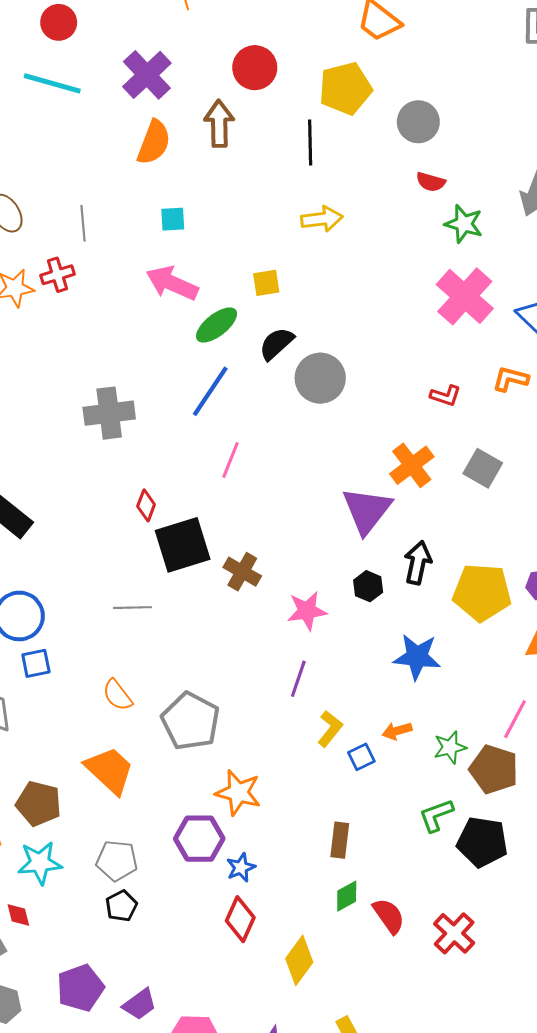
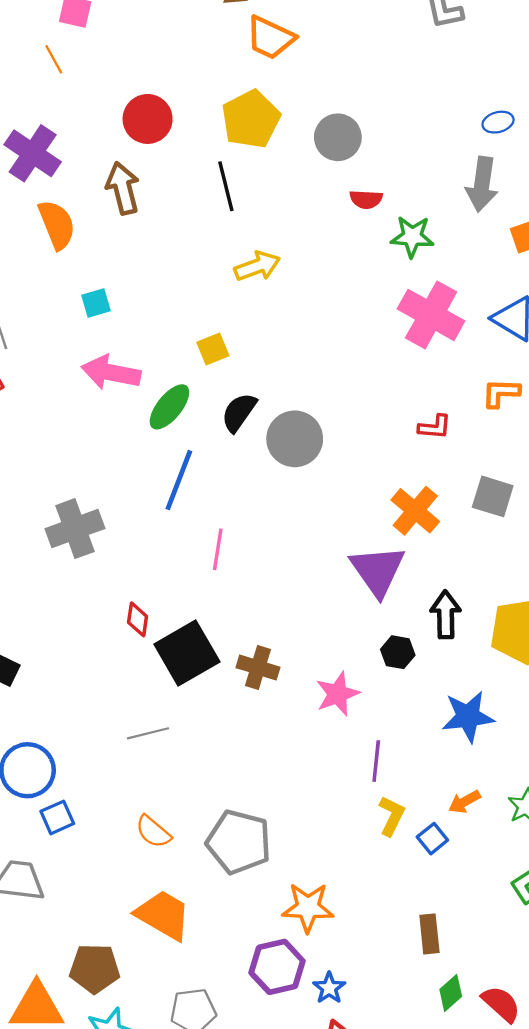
orange semicircle: (154, 142) -> (57, 225), turned -30
purple line: (298, 679) -> (376, 761), moved

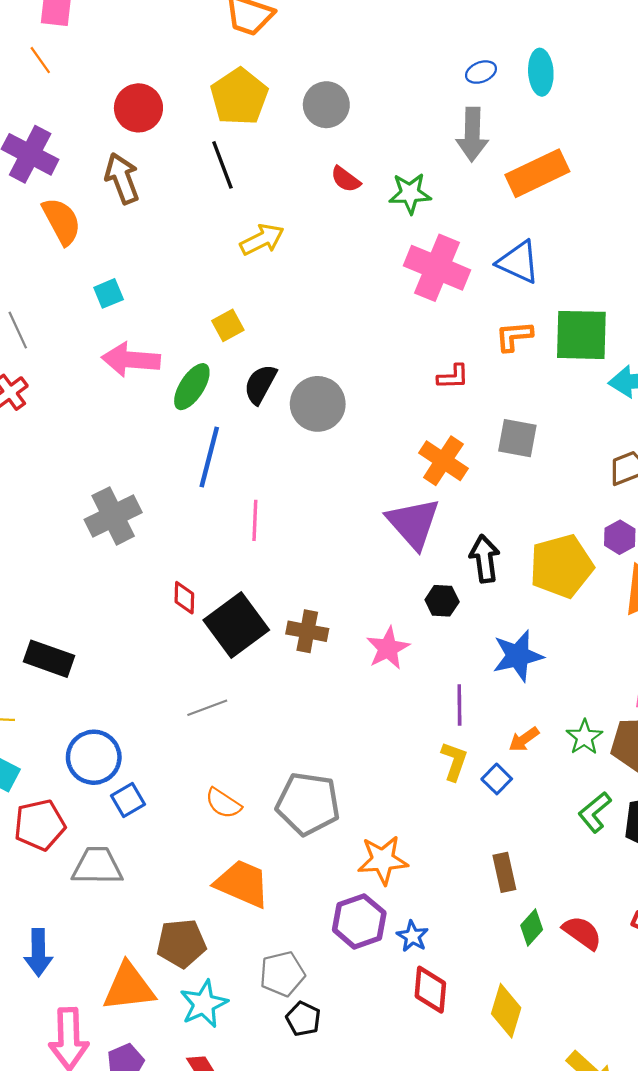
red semicircle: (366, 199) -> (346, 179), moved, turned 40
purple line: (376, 761) -> (459, 705), moved

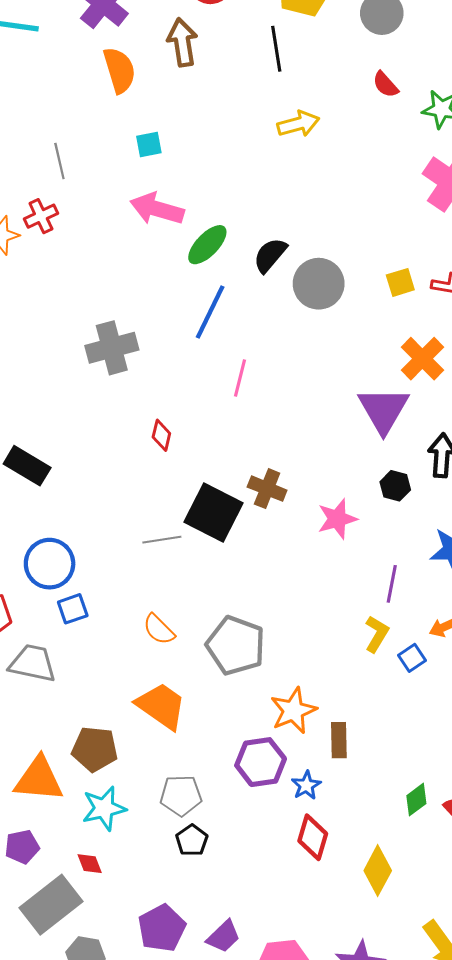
yellow square: (228, 325) -> (400, 282), moved
black square: (236, 625) -> (214, 513), moved, turned -38
orange star: (383, 860) -> (293, 711), turned -30
brown rectangle: (504, 872) -> (339, 740), moved

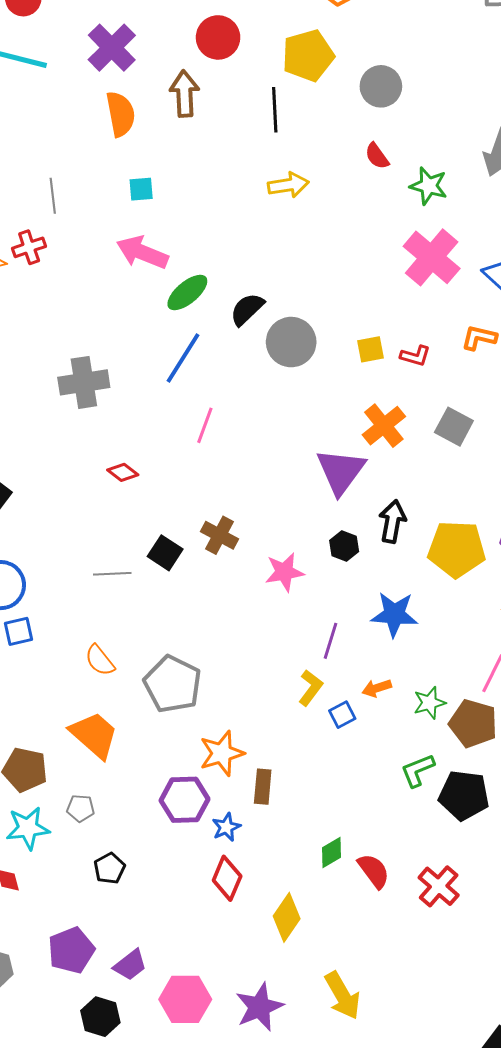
red diamond: (161, 435) -> (123, 472), turned -72
black square: (214, 513) -> (165, 553), size x0.6
gray pentagon: (181, 796) -> (80, 808), moved, size x0.7

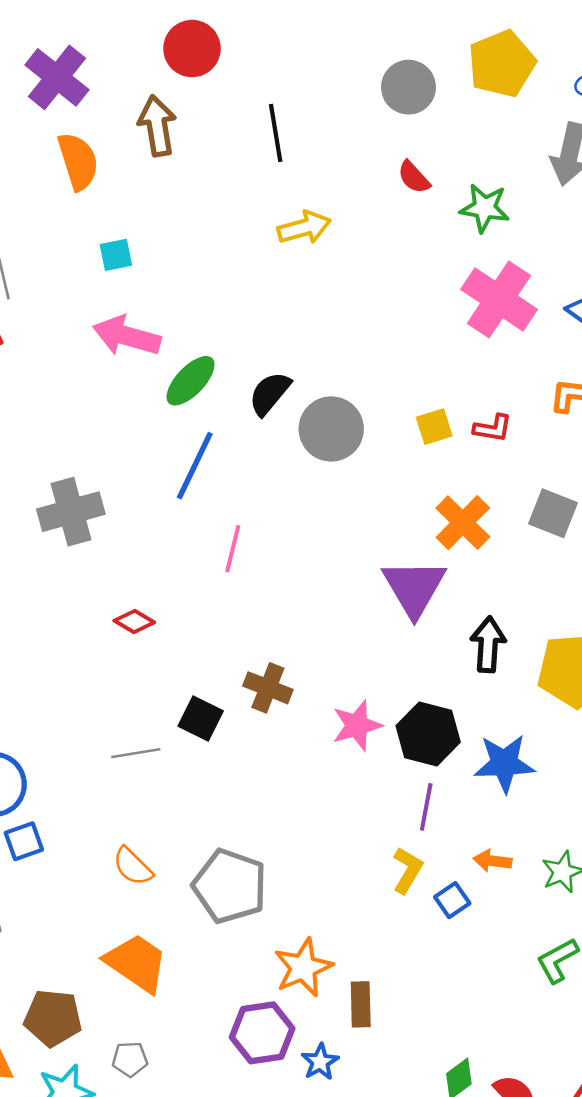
yellow pentagon: (308, 56) -> (502, 64), moved
black hexagon: (344, 546) -> (428, 734), moved, size x1.6
orange arrow: (377, 688) -> (492, 861), turned 32

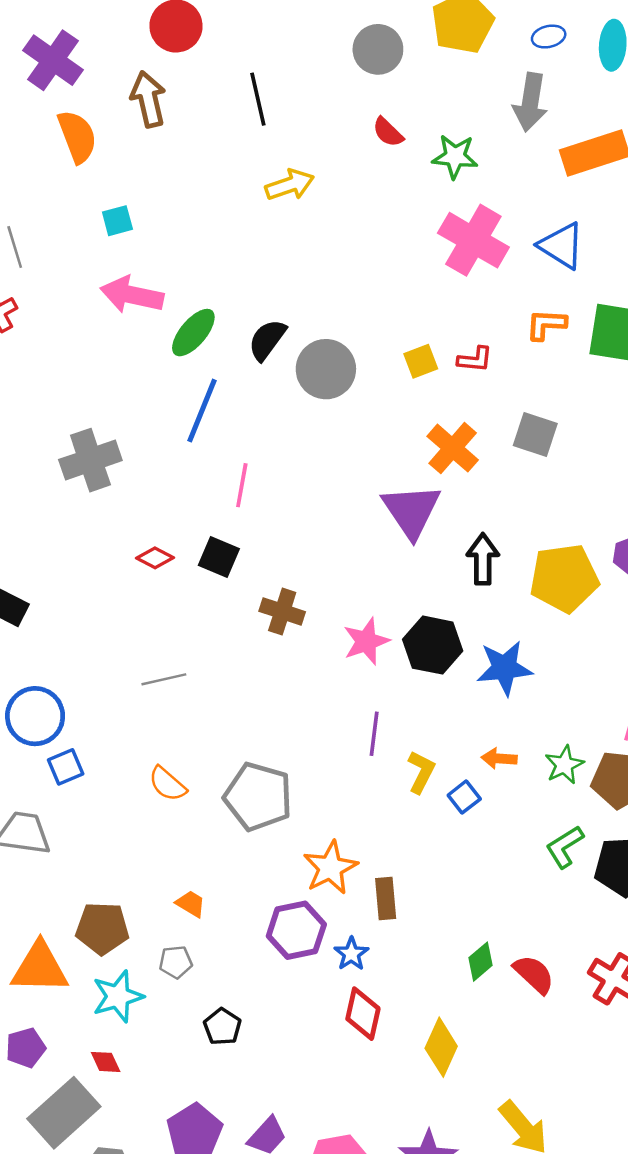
black square: (201, 718) -> (219, 557), moved
purple line: (426, 807) -> (374, 734), moved
orange trapezoid: (136, 963) -> (191, 904), moved, size x0.5

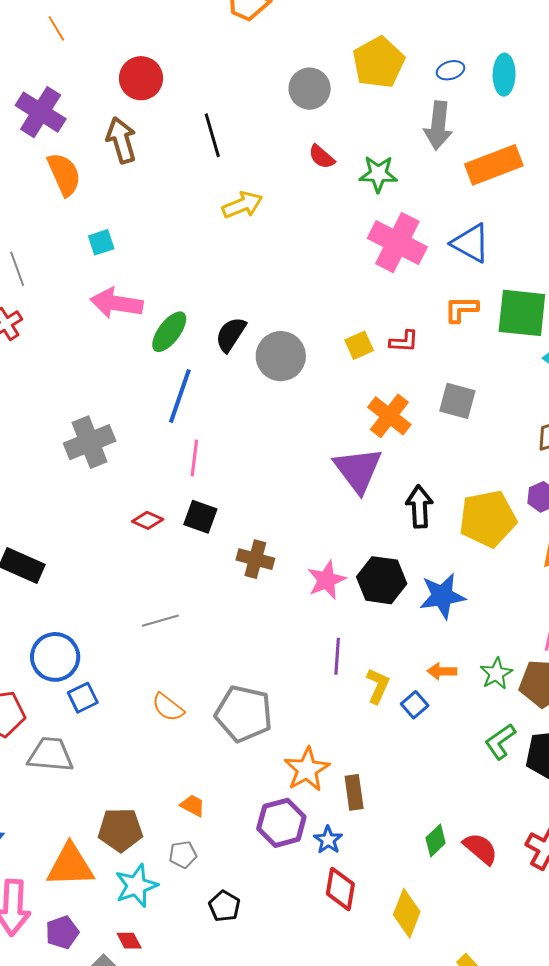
pink line: (242, 485) -> (194, 458), moved

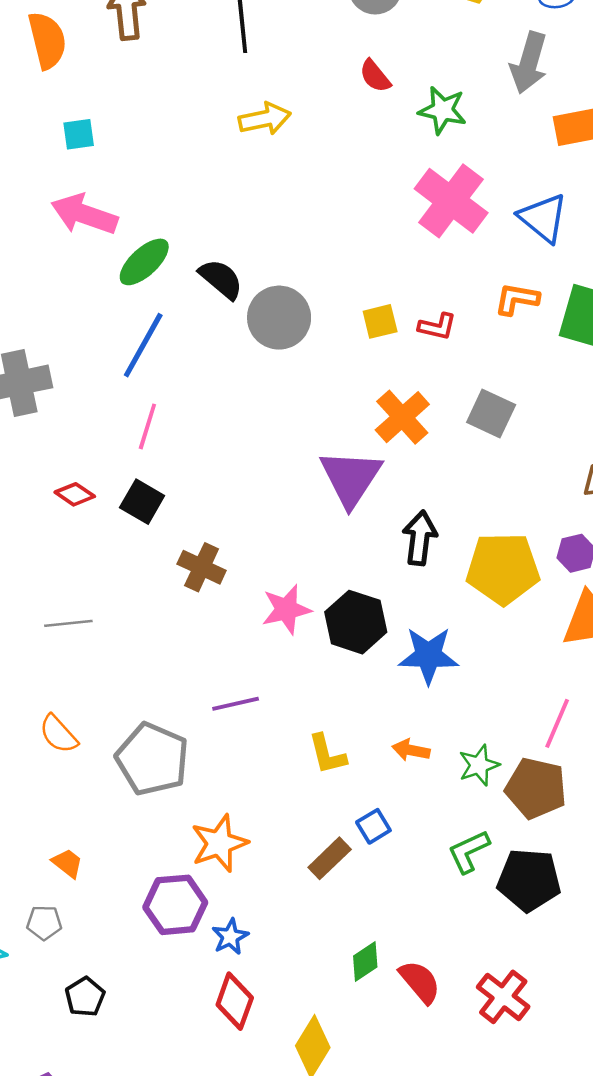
black semicircle: (231, 334) -> (221, 279), turned 87
purple line: (337, 656) -> (236, 704), moved, turned 63
yellow L-shape: (378, 686) -> (327, 754), turned 132
blue square: (415, 705) -> (373, 826), moved
brown rectangle: (354, 792) -> (330, 858), moved, turned 44

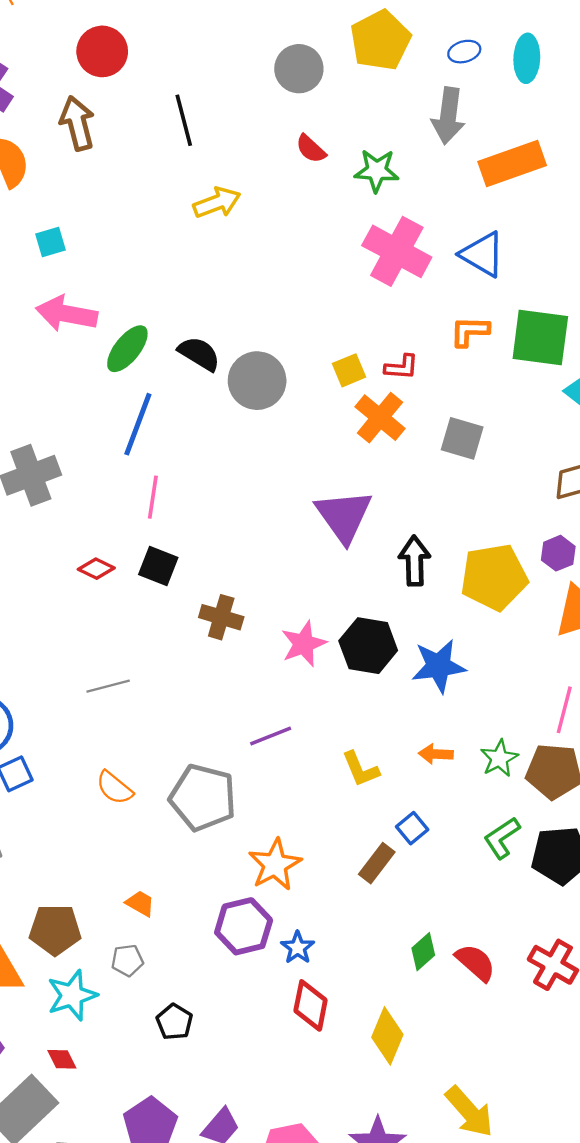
orange cross: (402, 417) -> (380, 418), moved

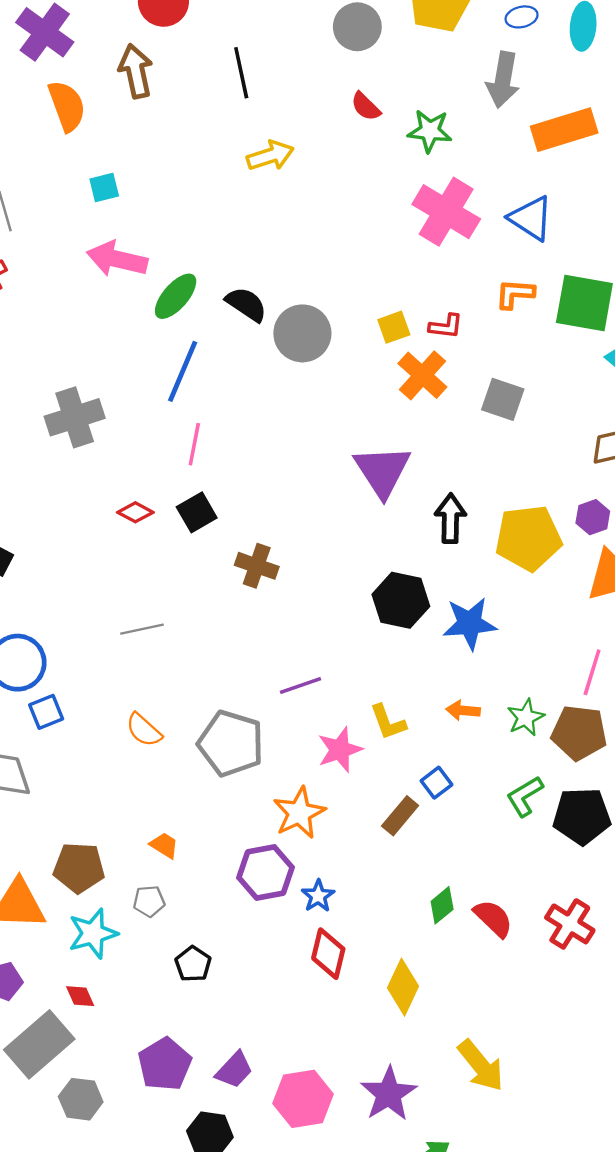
black square: (158, 566) -> (197, 512), turned 36
pink star: (304, 644) -> (340, 750), moved

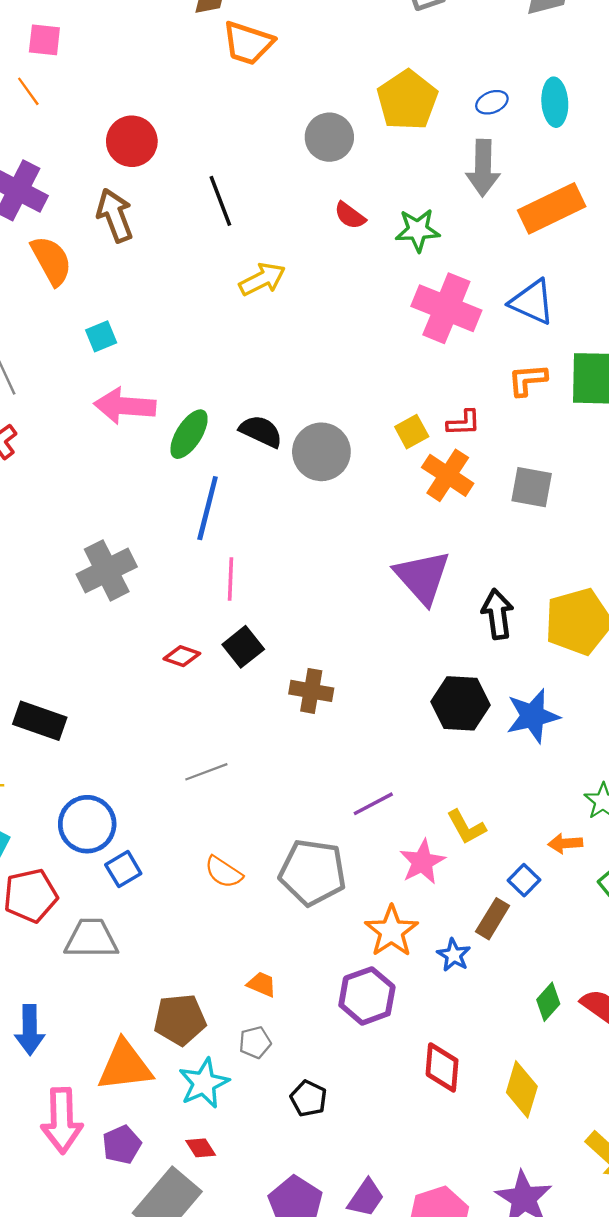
orange arrow: (463, 710) -> (565, 843), moved
blue star: (318, 896) -> (454, 955), moved

